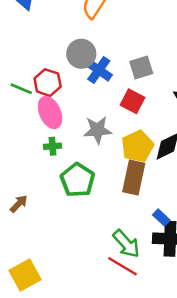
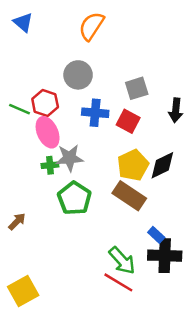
blue cross: (99, 70) -> (95, 113), moved, turned -30
gray star: (98, 130) -> (70, 158), moved
brown rectangle: (134, 178) -> (129, 196), turned -68

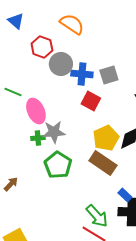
orange semicircle: (91, 26) -> (72, 24), turned 90
red hexagon: (45, 103) -> (42, 47), moved
blue cross: (95, 113) -> (82, 74), moved
red square: (128, 121) -> (91, 101), moved

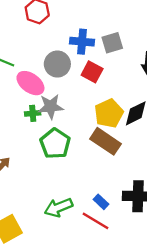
gray circle: (61, 64) -> (57, 64), moved
pink ellipse: (36, 111) -> (30, 83), turned -30
blue rectangle: (125, 195) -> (101, 202), moved
green arrow: (97, 216) -> (58, 207), moved, turned 110

